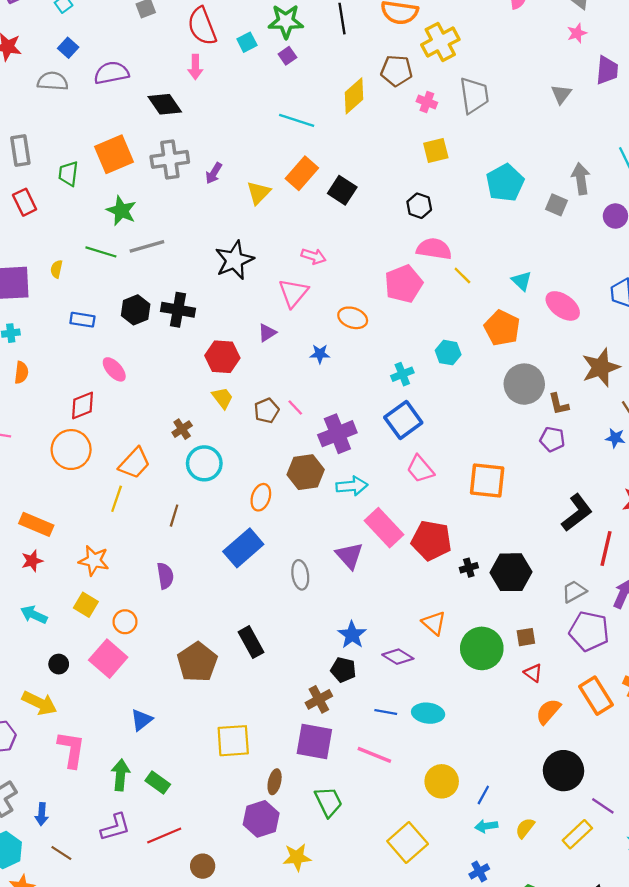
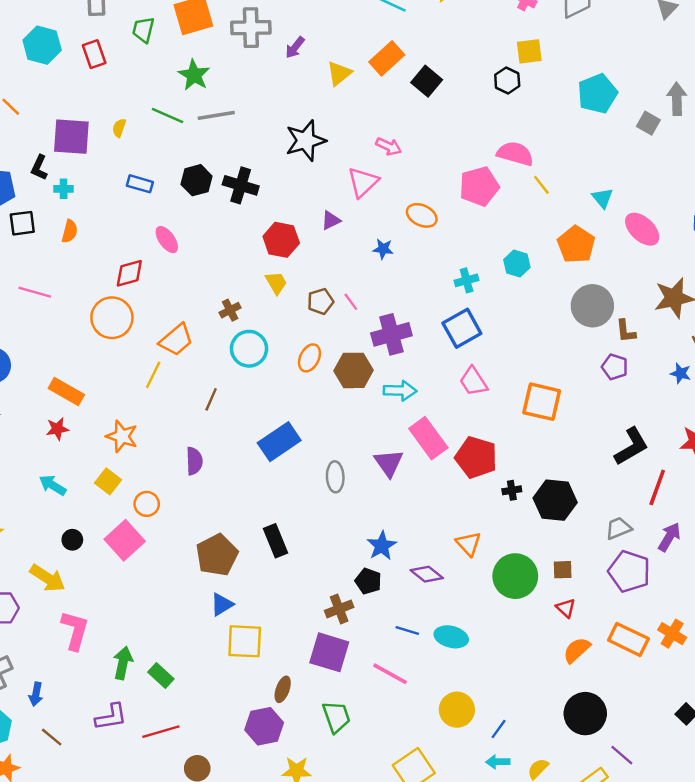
black hexagon: (419, 206) -> (507, 80), moved
orange ellipse: (261, 497) -> (309, 358), moved
orange rectangle: (596, 696) -> (628, 639), turned -39
blue triangle: (142, 720) -> (222, 605), moved

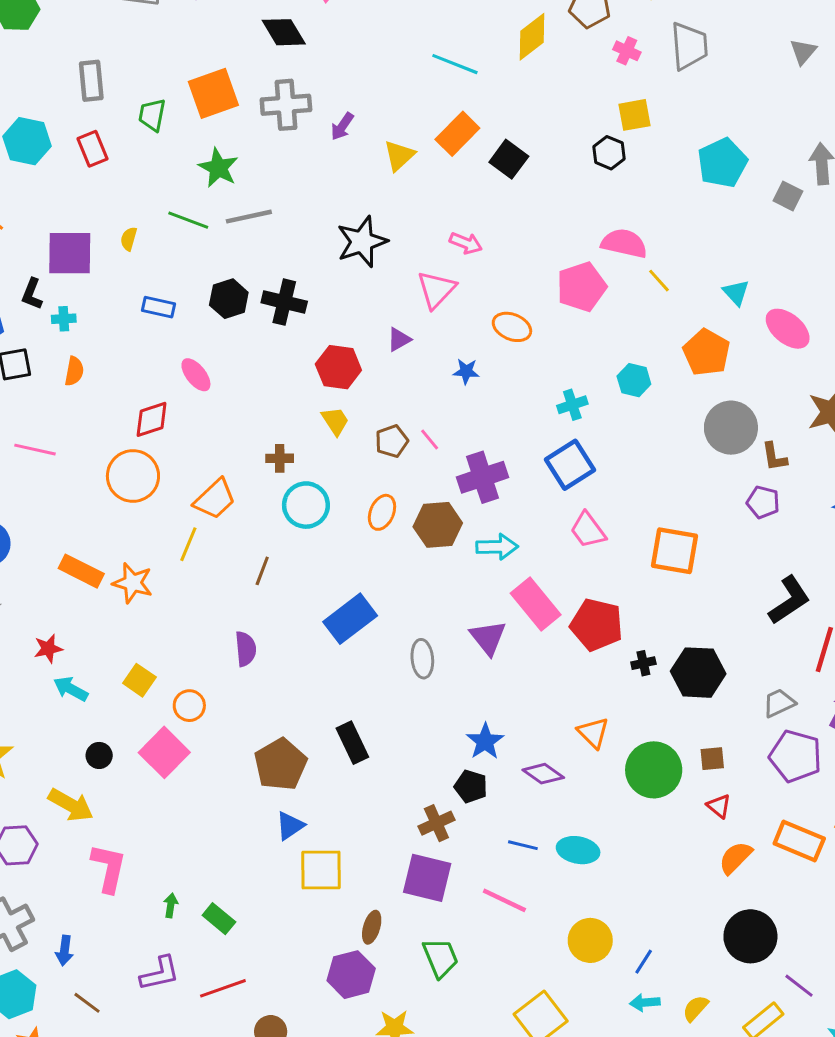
brown cross: (230, 310) -> (280, 458), turned 30
red star: (57, 429) -> (48, 649), moved
orange star: (122, 436) -> (133, 583), moved
green arrow: (123, 663) -> (171, 905), size x0.6

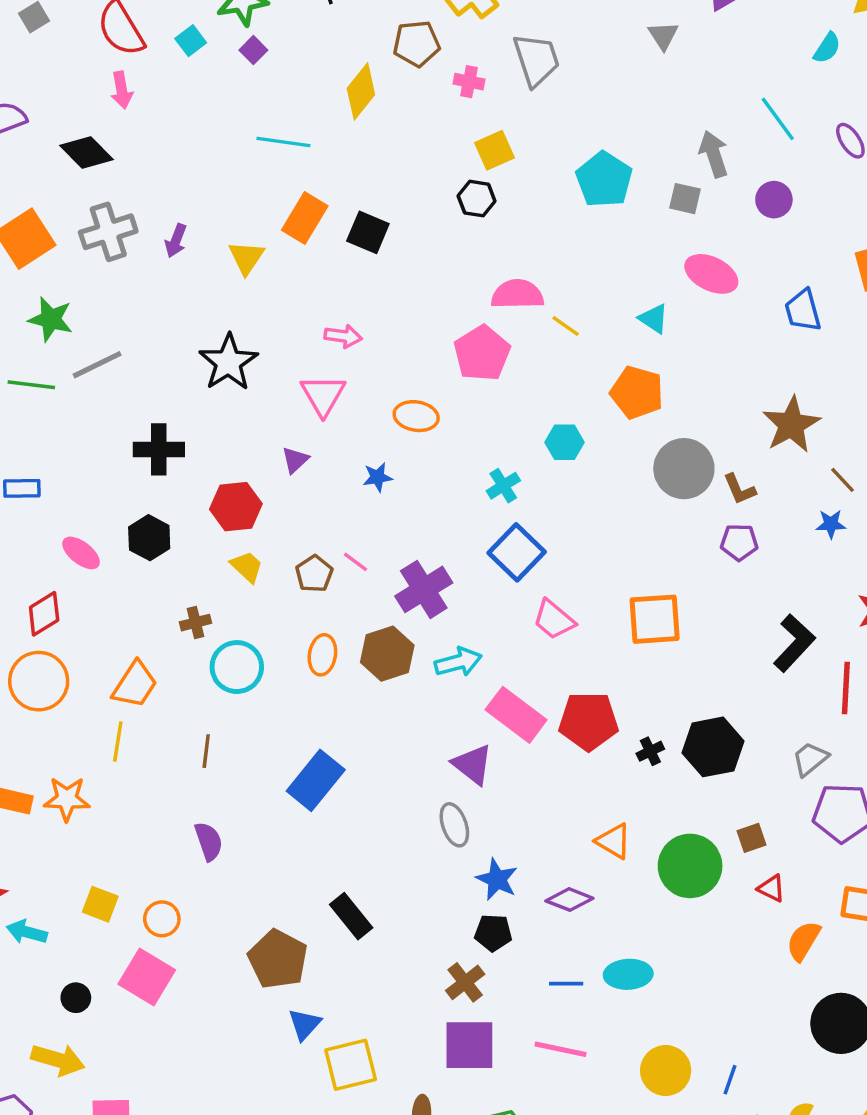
black hexagon: (229, 299) -> (149, 538), moved
pink ellipse: (788, 329) -> (711, 274), moved
gray ellipse: (422, 659) -> (454, 825), moved

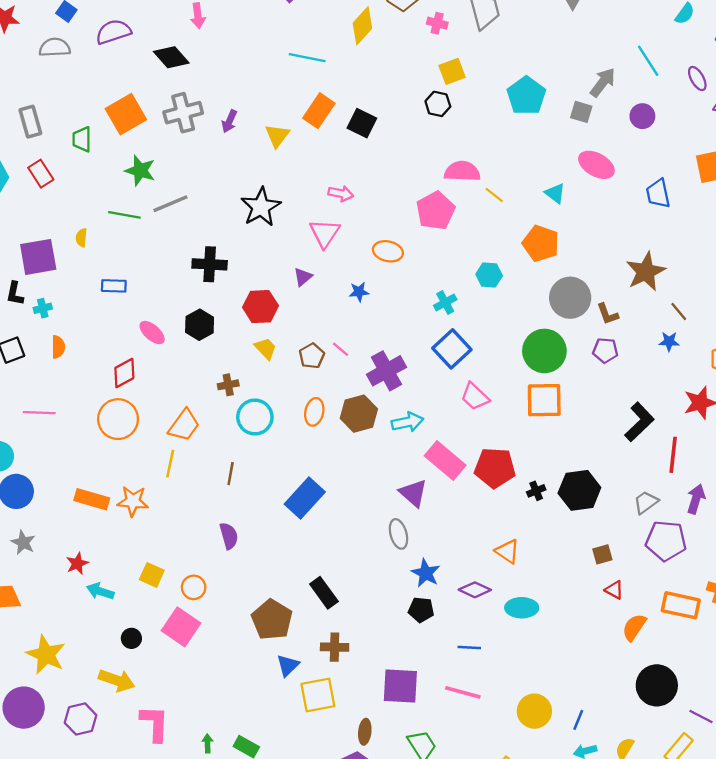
gray arrow: (714, 154) -> (603, 82), turned 52
green circle: (690, 866) -> (544, 351), moved
cyan ellipse: (628, 974) -> (522, 608), moved
brown cross: (465, 982) -> (335, 647), moved, turned 36

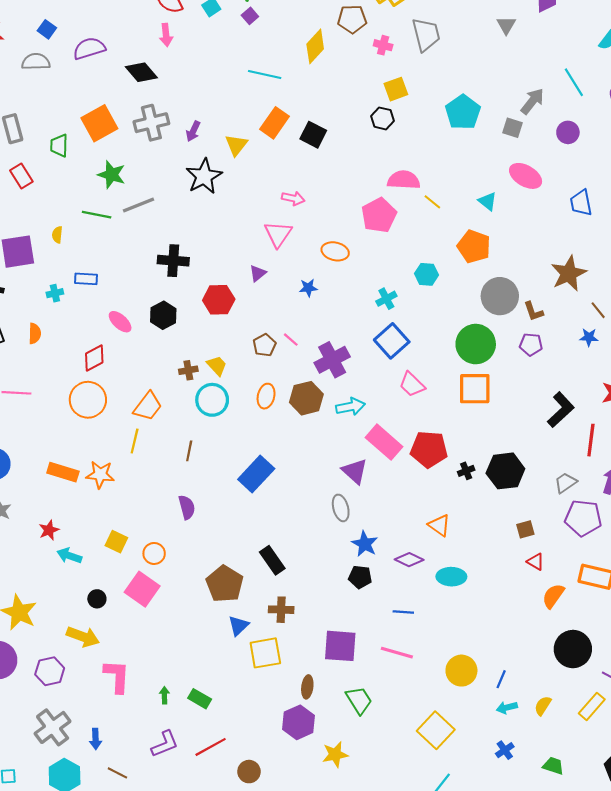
black star: (261, 207) -> (204, 176), moved
cyan cross: (43, 308) -> (55, 293), moved
yellow trapezoid: (266, 348) -> (217, 366), moved

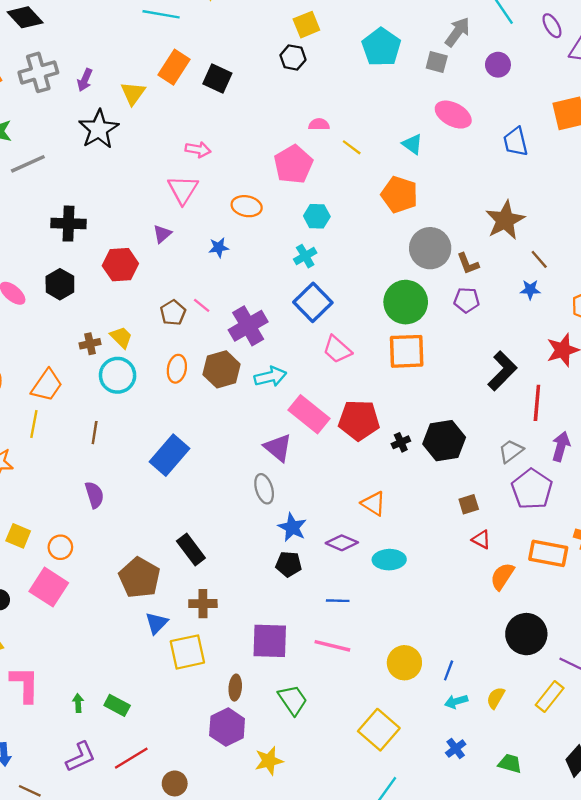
pink semicircle: (404, 180) -> (319, 124), size x0.6
cyan hexagon: (427, 274) -> (317, 216), moved
purple pentagon: (583, 518) -> (532, 489), turned 30

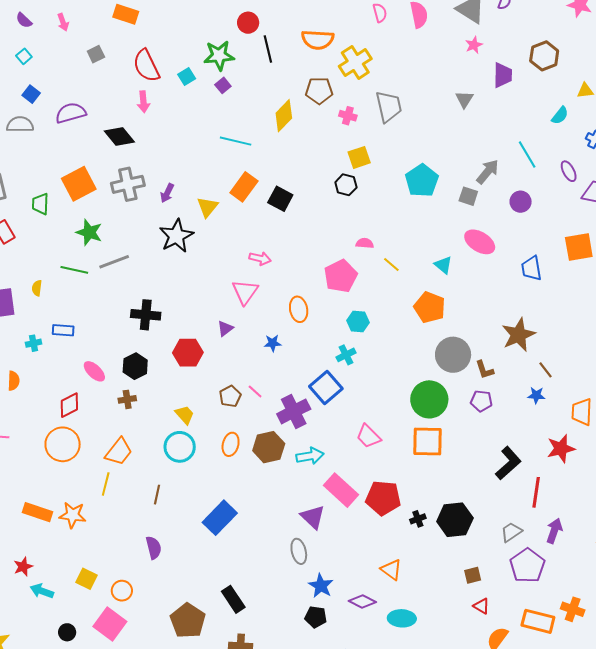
orange ellipse: (247, 206) -> (299, 309), turned 65
blue square: (313, 302) -> (326, 387), moved
brown cross: (90, 344) -> (127, 399), moved

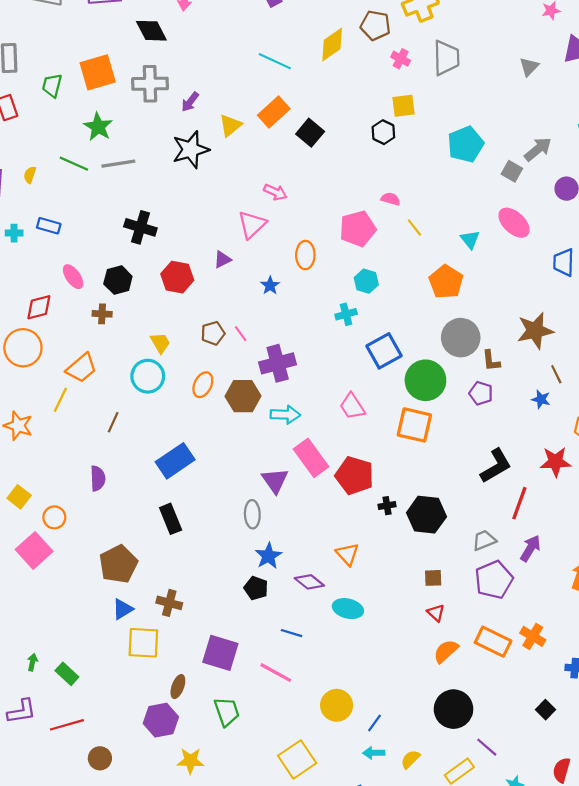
blue star: (273, 343) -> (270, 285), turned 30
blue square: (326, 387) -> (384, 351), moved
black rectangle: (233, 599) -> (171, 519), moved

